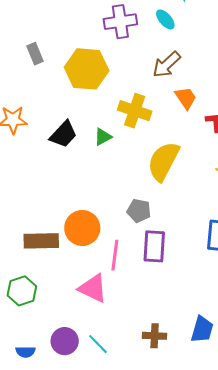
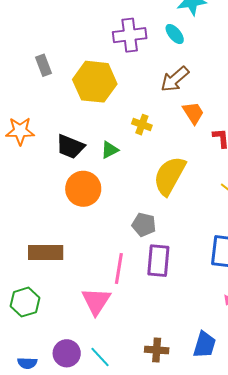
yellow cross: (135, 111) -> (142, 125), size x0.6
black trapezoid: (64, 134) -> (70, 147), turned 68
orange circle: (82, 228) -> (83, 189), moved
pink triangle: (93, 288) -> (96, 301), turned 36

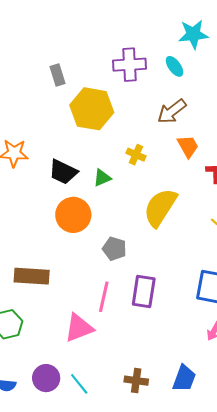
gray rectangle: (44, 65) -> (58, 75), moved
gray pentagon: (144, 225) -> (114, 249), moved
pink triangle: (96, 301) -> (79, 328), turned 32

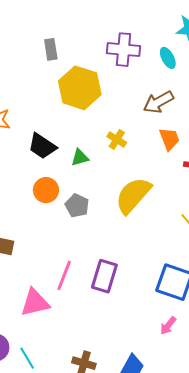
orange circle: (73, 215) -> (46, 190), size x0.7
gray pentagon: (114, 249) -> (77, 206), moved

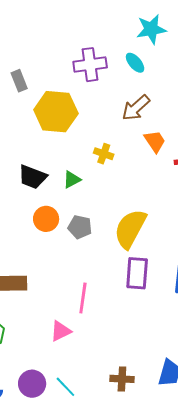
yellow semicircle: (133, 195) -> (130, 229), moved
purple rectangle: (104, 276) -> (137, 273), moved
pink triangle: (35, 303) -> (61, 331), size x0.7

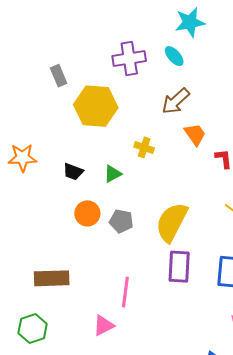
black trapezoid: (32, 177) -> (73, 172), size x0.7

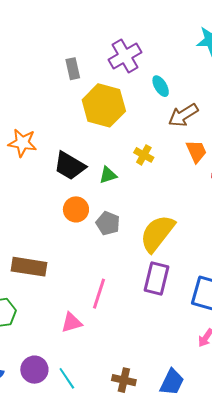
cyan ellipse: (174, 56) -> (161, 86), moved
purple cross: (129, 59) -> (125, 56), moved, turned -32
black trapezoid: (73, 172) -> (70, 166), size x1.6

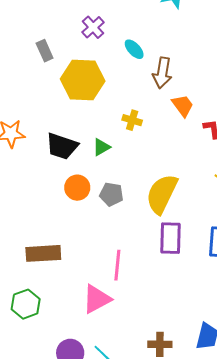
purple cross: (125, 56) -> (93, 27), size x0.7
brown arrow: (183, 115) -> (162, 73), turned -36
pink triangle: (72, 322) -> (97, 299), size x1.4

